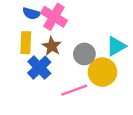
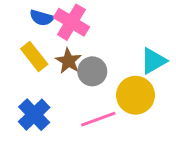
yellow rectangle: (26, 43) -> (34, 56), turned -40
gray circle: (84, 54) -> (92, 71), moved
blue cross: (39, 68) -> (34, 115), moved

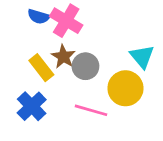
yellow rectangle: (34, 56) -> (41, 68), moved
cyan triangle: (153, 61) -> (142, 57), turned -40
pink line: (98, 119) -> (91, 110), turned 36

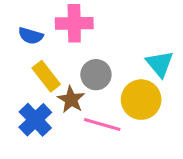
blue semicircle: (39, 17) -> (31, 36), moved
pink cross: (66, 21) -> (74, 23), turned -32
brown star: (63, 57) -> (71, 100), moved

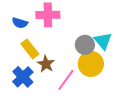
gray circle: (96, 75) -> (85, 45), moved
pink line: (102, 124) -> (66, 80), turned -70

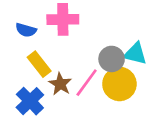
cyan triangle: (103, 41) -> (135, 54), turned -36
pink line: (66, 80) -> (87, 83), moved

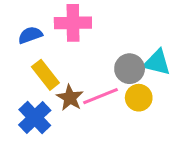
blue semicircle: (26, 30) -> (30, 35), turned 144
pink line: (87, 83) -> (100, 96), turned 32
yellow circle: (119, 84) -> (139, 98), size x0.7

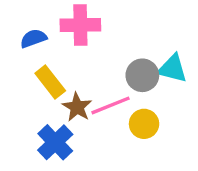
yellow circle: (139, 98) -> (144, 124), moved
blue cross: (35, 118) -> (55, 142), moved

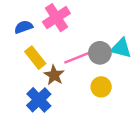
pink cross: (80, 25) -> (56, 18), turned -32
pink line: (111, 105) -> (78, 58), moved

